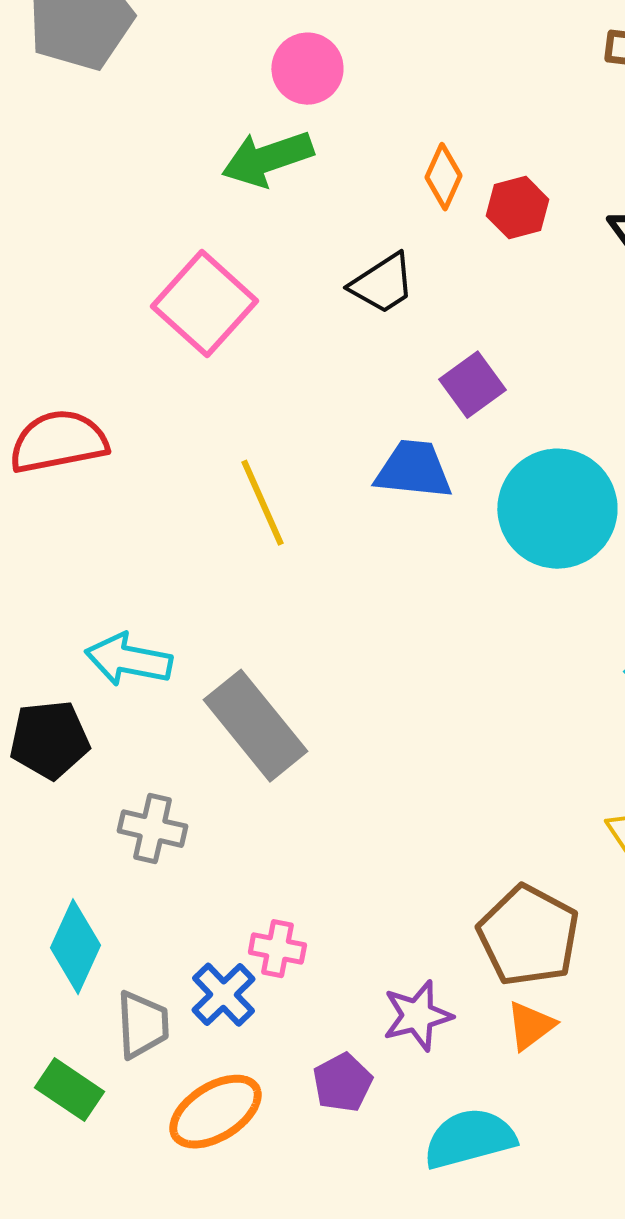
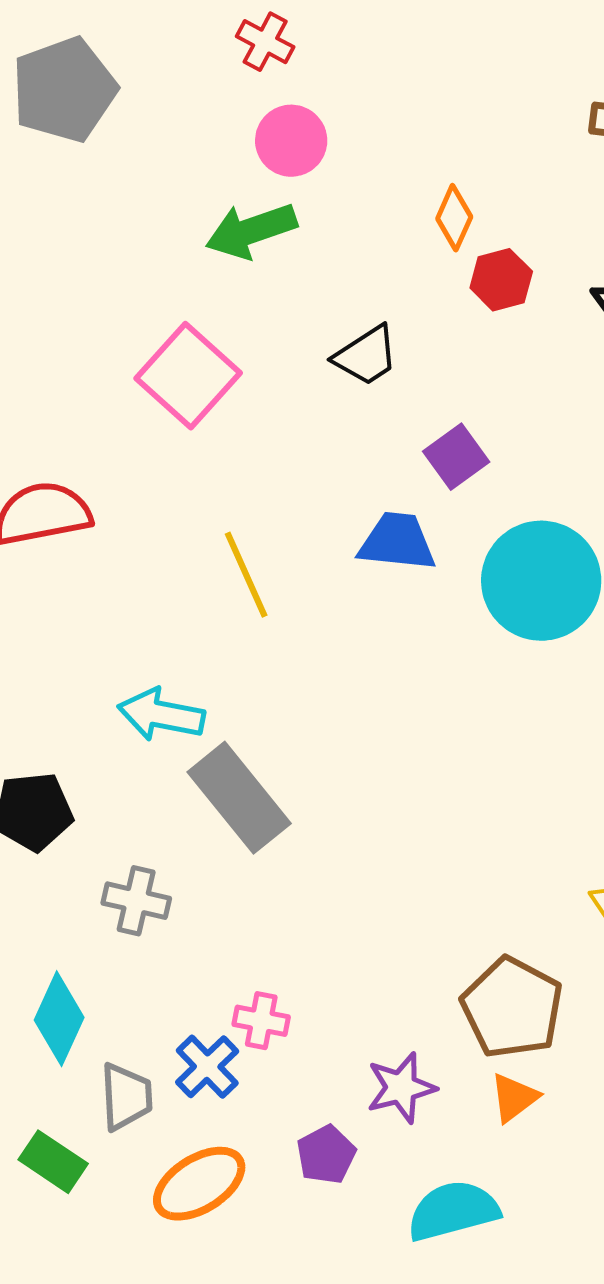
orange diamond: (443, 177) -> (454, 218), moved
cyan arrow: (128, 660) -> (161, 715), moved

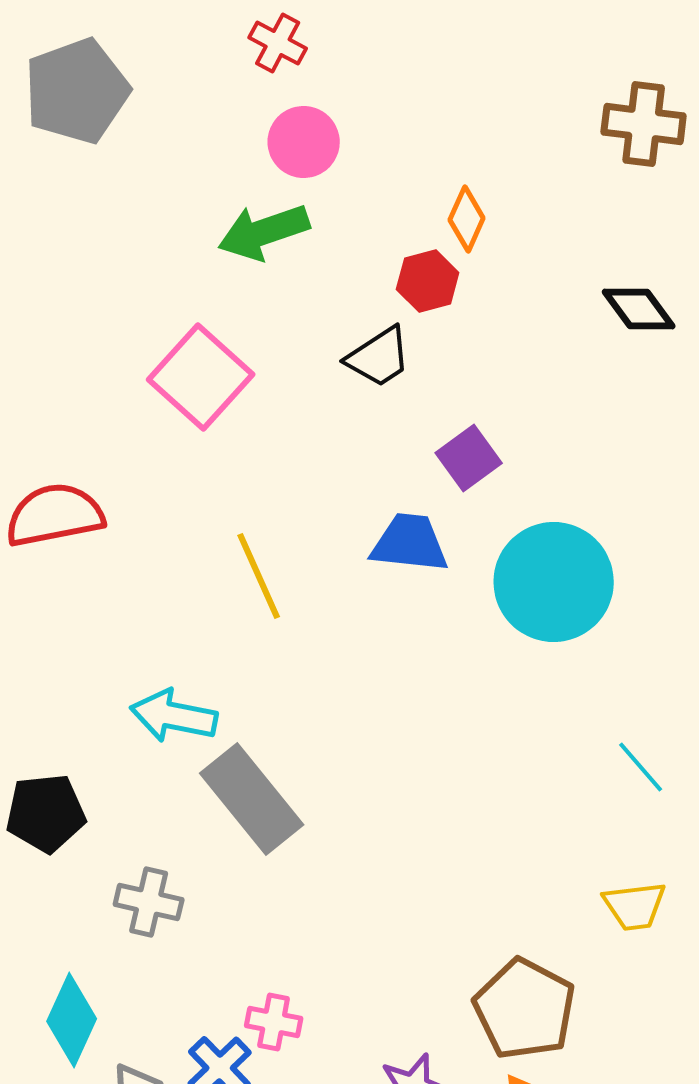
red hexagon: (501, 280) -> (428, 281), moved

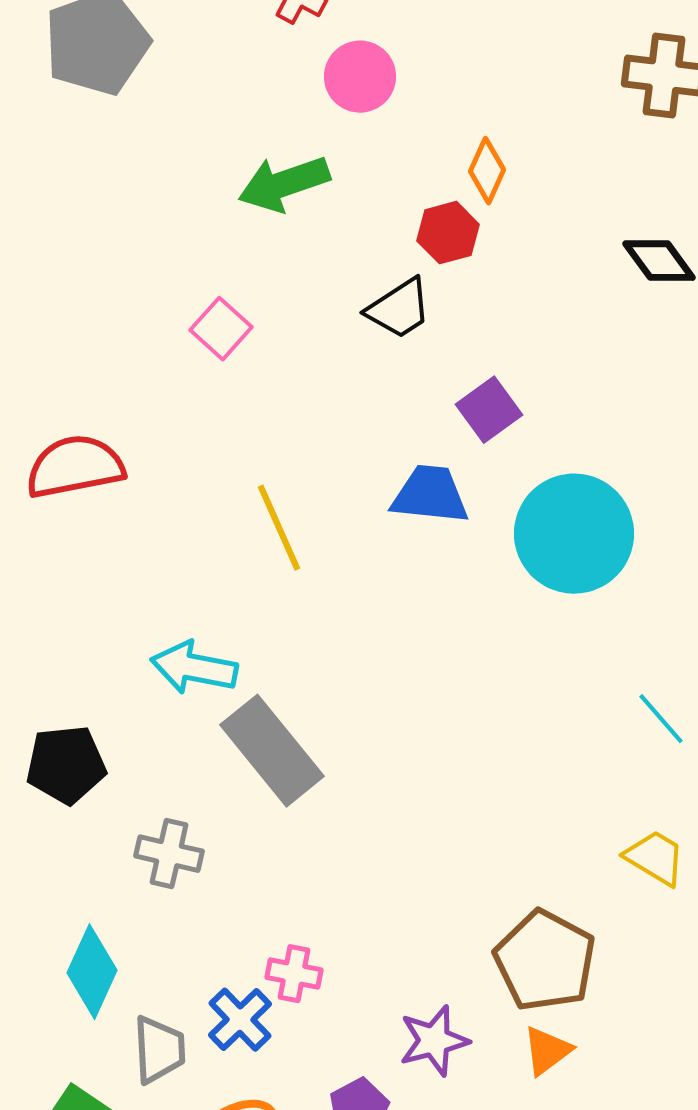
pink circle: (304, 142) -> (360, 77), moved
pink square: (201, 377) -> (221, 329), size x0.6
yellow trapezoid: (635, 906) -> (655, 858), turned -142

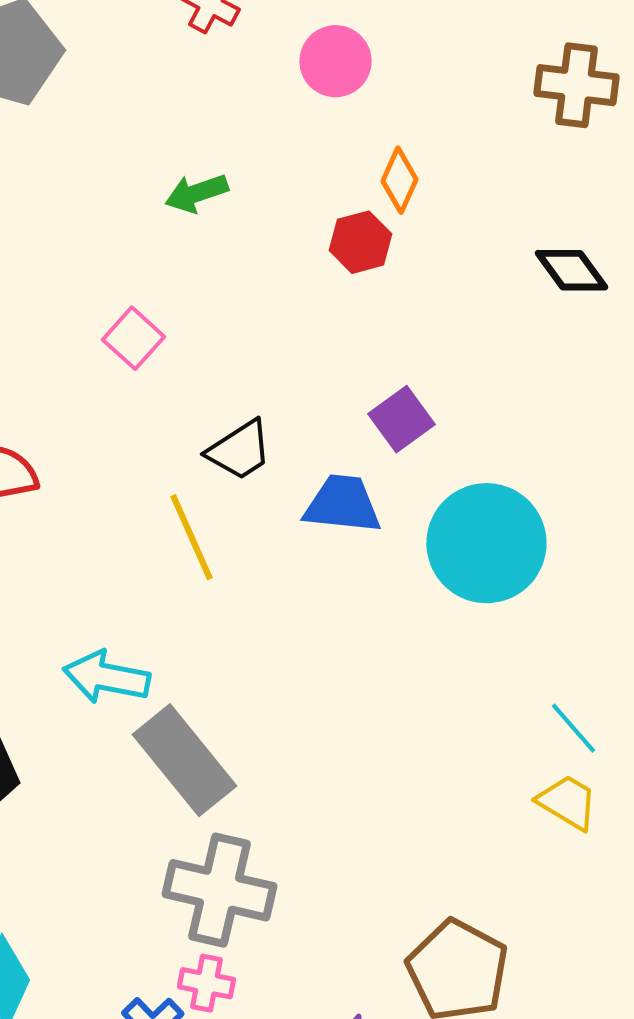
pink circle: (360, 77) -> (335, 61), moved
green arrow: (284, 184) -> (196, 193), size x0.7
black trapezoid: (399, 309) -> (239, 450), moved
gray cross: (169, 854) -> (219, 890), moved, size x1.6
yellow trapezoid: (655, 858) -> (567, 802), moved

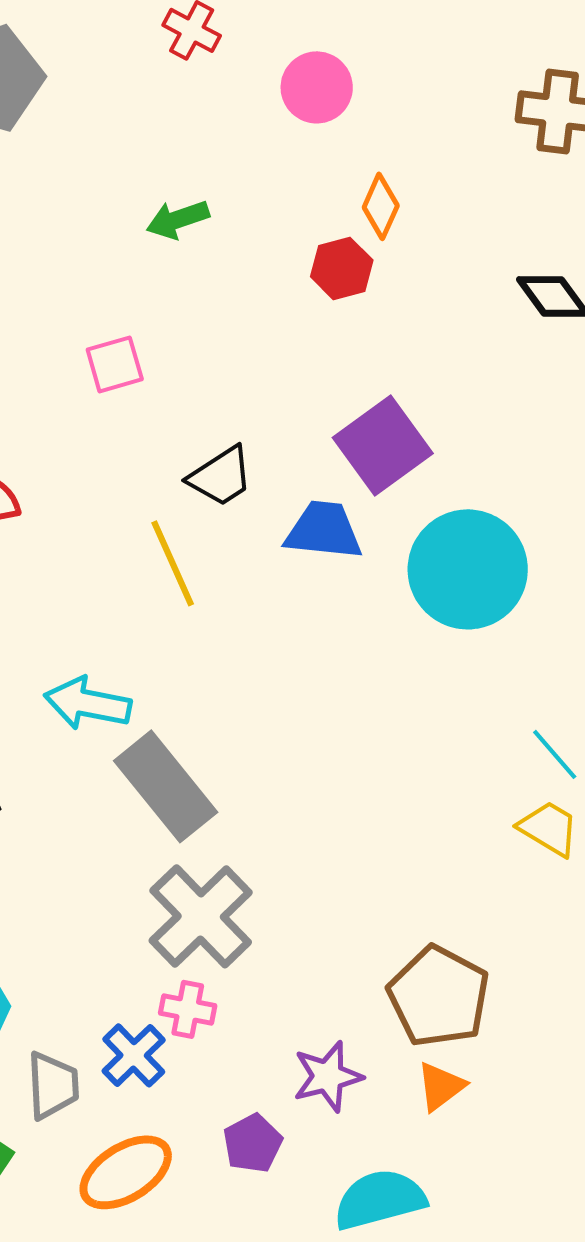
pink square: (133, 338) -> (115, 364), turned 32
purple square: (401, 419) -> (383, 445), size x1.5
gray cross: (219, 890) -> (201, 916), turned 33

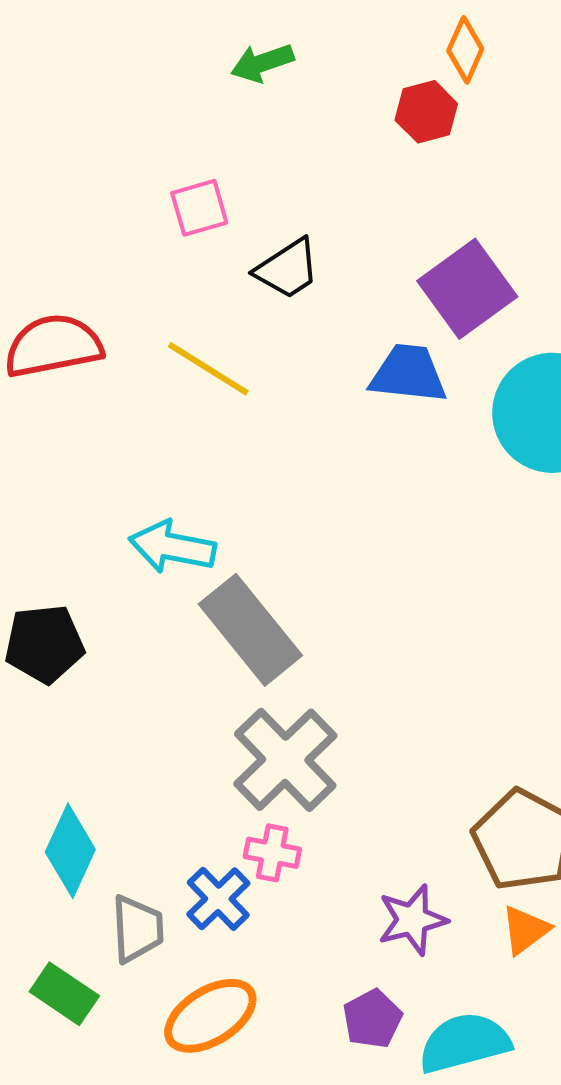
black trapezoid: (221, 476) -> (287, 269), moved
yellow line: (173, 563) -> (208, 369), moved, turned -34
purple pentagon: (253, 1143) -> (372, 1019), moved

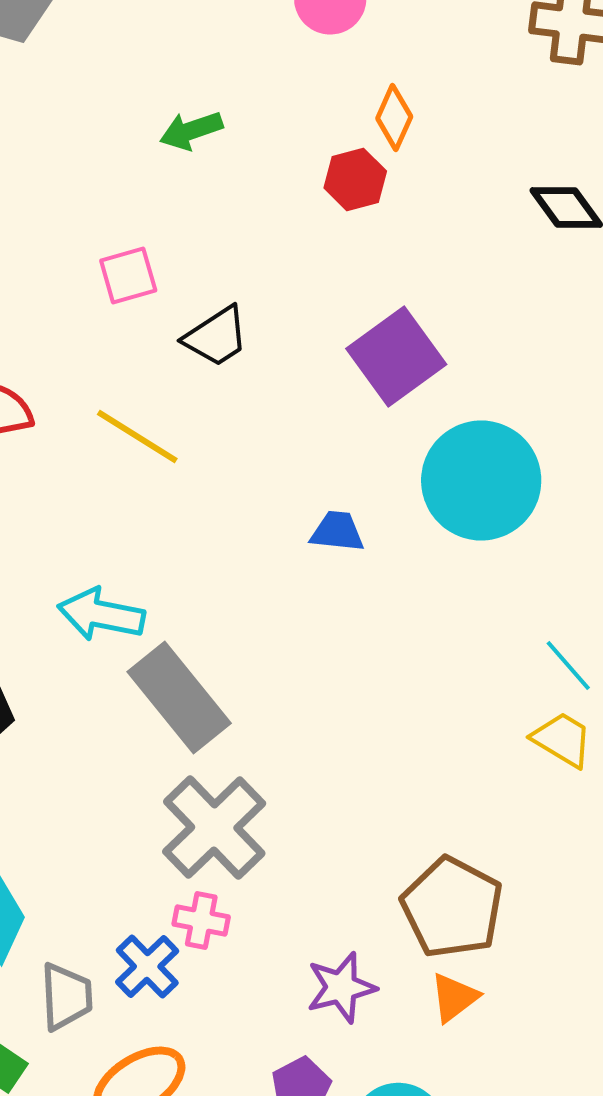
blue trapezoid: (408, 374) -> (337, 532), moved, size x0.7

